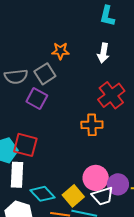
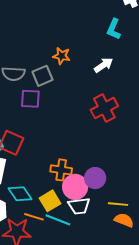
white arrow: (103, 53) -> (104, 65), turned -144
purple square: (37, 98) -> (30, 99), turned -35
orange cross: (92, 125) -> (61, 170), moved
purple circle: (118, 184) -> (95, 178), moved

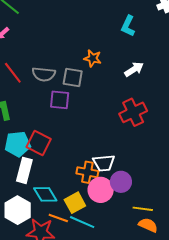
cyan L-shape: (114, 29) -> (128, 26), moved
gray square: (42, 76) -> (73, 77), turned 30
white trapezoid: (79, 206) -> (104, 163), moved

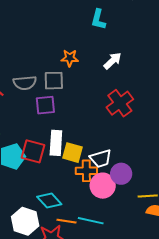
white rectangle: (24, 170) -> (56, 143), moved
yellow square: (75, 203) -> (73, 153), moved, turned -35

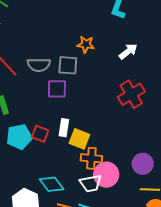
white rectangle: (56, 143) -> (64, 128), size x0.7
red square: (33, 151) -> (40, 134), size x0.7
white trapezoid: (101, 159) -> (91, 183), moved
purple circle: (121, 174) -> (143, 164), moved

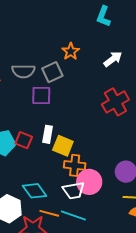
orange star: (86, 44) -> (71, 51), turned 30
gray square: (68, 65) -> (52, 72), turned -30

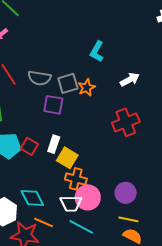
cyan L-shape: (103, 16) -> (97, 52), moved
orange star: (71, 51) -> (87, 88), moved
cyan line: (73, 215) -> (81, 227), moved

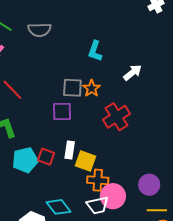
gray semicircle: (39, 78) -> (39, 30), moved
gray square: (68, 83) -> (72, 88), turned 30
red cross: (126, 122) -> (117, 117), moved

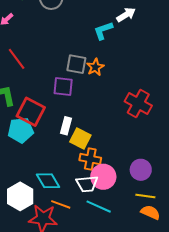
cyan L-shape: (95, 51) -> (103, 31), turned 45
white arrow: (133, 73) -> (126, 15), moved
red cross: (117, 117) -> (138, 104), moved, turned -36
red square: (46, 157) -> (31, 112), moved, size x1.6

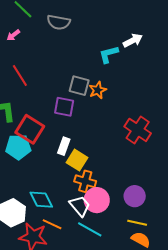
white trapezoid: (87, 184) -> (80, 206), turned -130

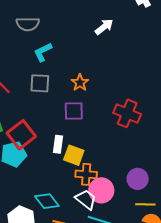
cyan L-shape: (109, 54) -> (43, 52), moved
gray square: (79, 86) -> (40, 83), moved
purple square: (64, 107) -> (74, 111), moved
red square: (30, 129) -> (21, 135), turned 32

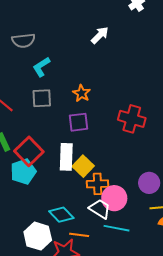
white rectangle: (58, 144) -> (66, 157), size x1.5
yellow square: (74, 155) -> (83, 166), turned 30

